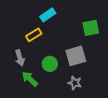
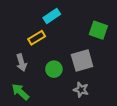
green square: (91, 28) -> (98, 30), turned 30
green arrow: (30, 79) -> (20, 92), moved

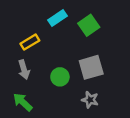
green square: (98, 30) -> (89, 25), moved, turned 36
yellow rectangle: (37, 38) -> (30, 42), moved

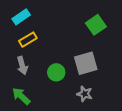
cyan rectangle: (58, 18) -> (21, 17), moved
green square: (89, 25) -> (96, 25), moved

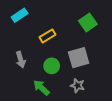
yellow rectangle: (28, 40) -> (48, 36), moved
green arrow: (21, 96) -> (41, 88), moved

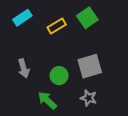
green square: (88, 22) -> (87, 18), moved
yellow rectangle: (48, 36) -> (57, 26), moved

